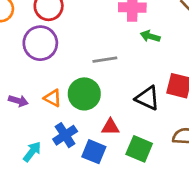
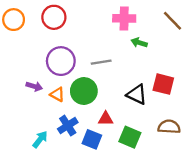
purple circle: (40, 43) -> (61, 61), moved
purple arrow: (18, 101) -> (34, 86), moved

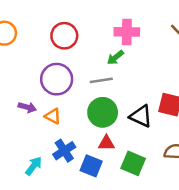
red circle: (54, 17) -> (64, 36), moved
green arrow: (139, 43) -> (115, 57), moved, turned -56
green circle: (84, 91) -> (103, 112), moved

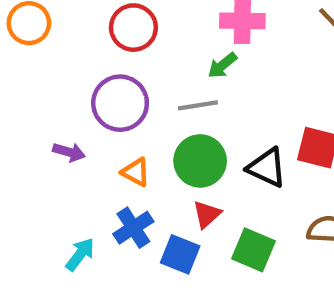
orange triangle: (53, 116) -> (136, 172), moved
red triangle: (106, 143) -> (207, 214), turned -42

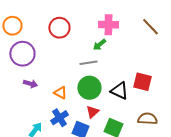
purple circle: (120, 103) -> (22, 54), moved

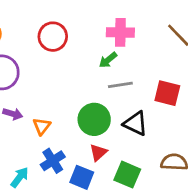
gray line: (88, 63) -> (120, 85), moved
red square: (142, 82) -> (167, 93), moved
orange triangle: (60, 93) -> (42, 126), moved, turned 40

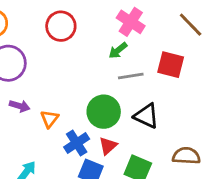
pink cross: (120, 32) -> (131, 22), turned 32
red square: (167, 93) -> (171, 65), moved
blue cross: (53, 161) -> (77, 143), moved

